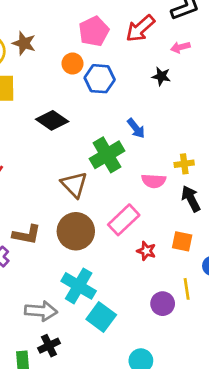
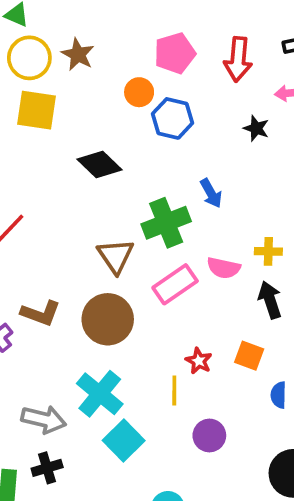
red arrow: (140, 28) -> (238, 59), turned -52
pink rectangle: (124, 220) -> (175, 284), moved
yellow line: (187, 289) -> (174, 391), moved

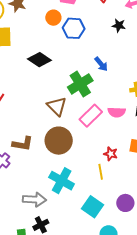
pink semicircle: (224, 268) -> (117, 112), moved
purple circle: (209, 435) -> (125, 203), moved
cyan square: (124, 440) -> (93, 207), moved

